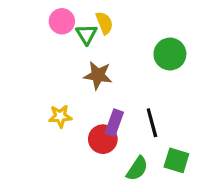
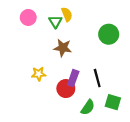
pink circle: (62, 21) -> (28, 17), moved

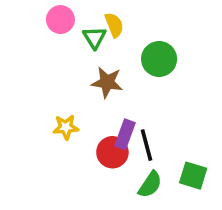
pink circle: (28, 17) -> (60, 20), moved
green circle: (109, 34) -> (159, 59), moved
black line: (97, 78) -> (147, 145), moved

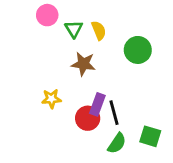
yellow semicircle: (114, 25) -> (99, 30), moved
green circle: (159, 59) -> (138, 50), moved

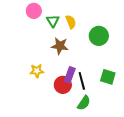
green square: (150, 136) -> (108, 77), moved

